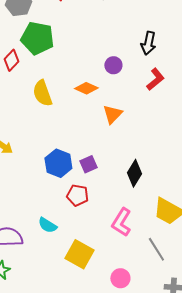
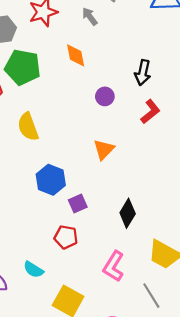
orange diamond: (86, 88) -> (76, 55), moved, turned 55
blue hexagon: (58, 163) -> (51, 180), moved

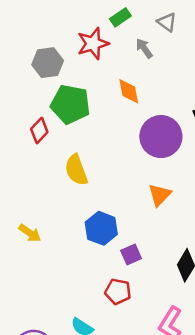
purple circle: (105, 96) -> (161, 137), size x2.0

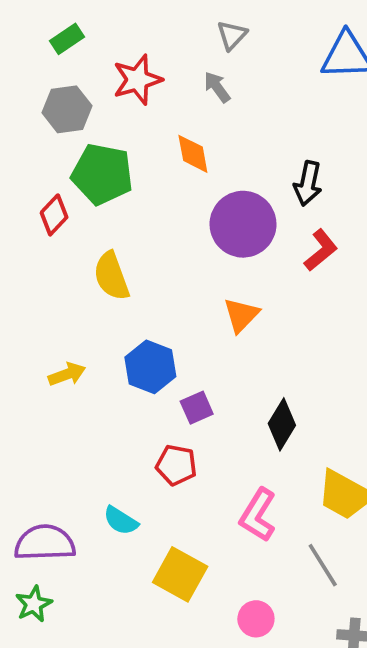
green rectangle: (120, 17) -> (67, 39), moved
gray triangle: (167, 22) -> (232, 35), moved, turned 36
yellow arrow: (30, 233) -> (67, 374), moved, turned -55

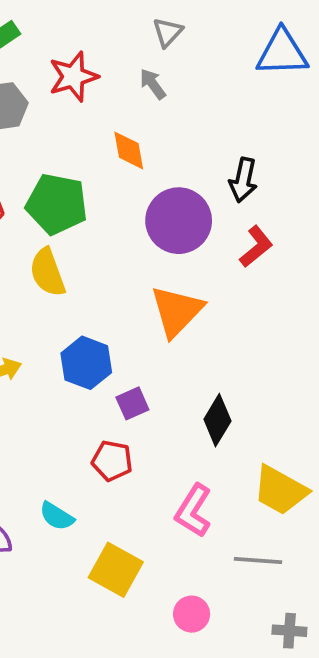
green pentagon: (102, 174) -> (57, 204), moved
orange triangle: (241, 315) -> (177, 311), size x1.5
gray line: (323, 565) -> (258, 560), turned -54

